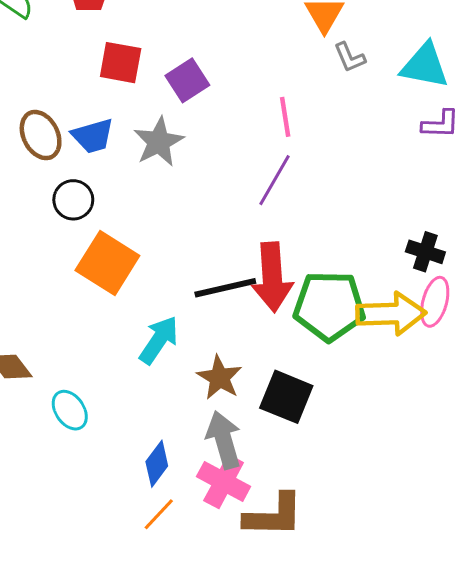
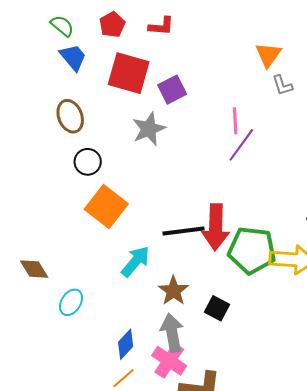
red square: (121, 63) -> (129, 73), size x1.4
blue trapezoid: (93, 136) -> (73, 57), moved, turned -120
purple line: (275, 180) -> (241, 145), moved
black square: (286, 397) -> (217, 308), size x0.7
cyan ellipse: (70, 410) -> (71, 302), turned 60

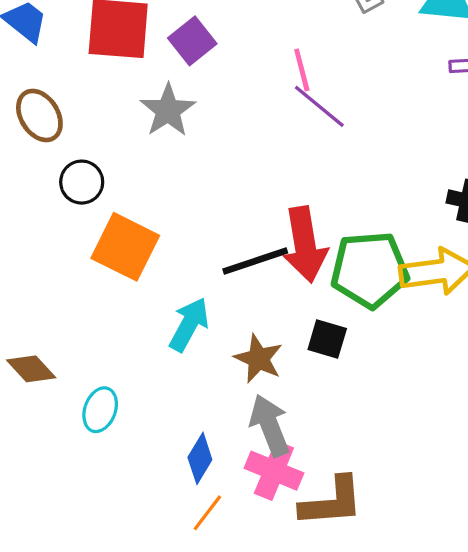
purple line: (241, 145) -> (319, 106), turned -75
black square: (217, 308) -> (327, 339), moved

